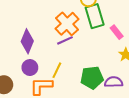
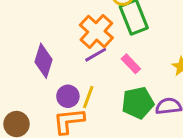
pink rectangle: (117, 32) -> (131, 64), moved
purple circle: (30, 68) -> (68, 96), moved

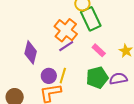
pink rectangle: (131, 64) -> (99, 50), moved

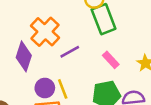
orange cross: (66, 30) -> (45, 32), moved
yellow line: (63, 76) -> (63, 89), turned -42

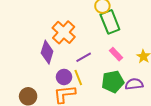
purple line: (70, 52) -> (84, 57), moved

